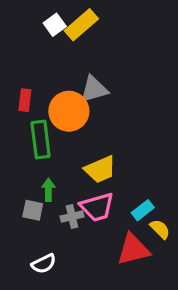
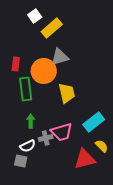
yellow rectangle: (81, 25) -> (52, 28), moved
yellow trapezoid: (100, 169) -> (67, 93), moved, turned -80
gray square: (33, 210) -> (21, 161), moved
cyan rectangle: (143, 210) -> (94, 122), moved, size x1.5
white semicircle: (44, 264) -> (28, 146), moved

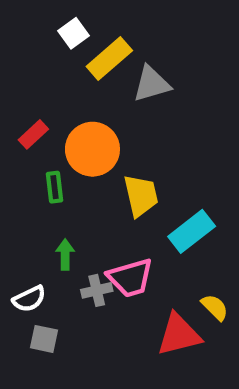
gray triangle: (60, 57) -> (152, 84), moved
red rectangle: (16, 64) -> (33, 134), turned 40
green rectangle: (26, 89) -> (55, 187), size x0.6
cyan rectangle: (94, 122) -> (192, 231), moved
white semicircle: (28, 146) -> (29, 299), moved

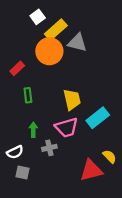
gray triangle: (152, 84) -> (77, 43), turned 30
orange circle: (92, 149) -> (49, 51), moved
pink trapezoid: (130, 278) -> (67, 127), moved

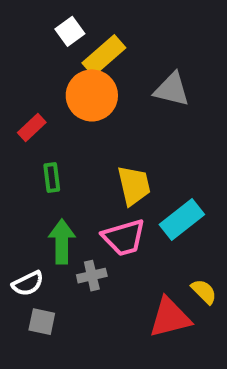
gray triangle: (77, 43) -> (172, 89), moved
green arrow: (33, 130) -> (62, 242), size x1.5

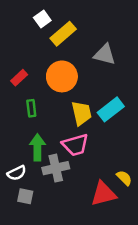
orange circle: (92, 95) -> (62, 76), moved
cyan rectangle: (182, 220) -> (111, 109), moved
gray cross: (92, 276) -> (56, 168), size x1.5

